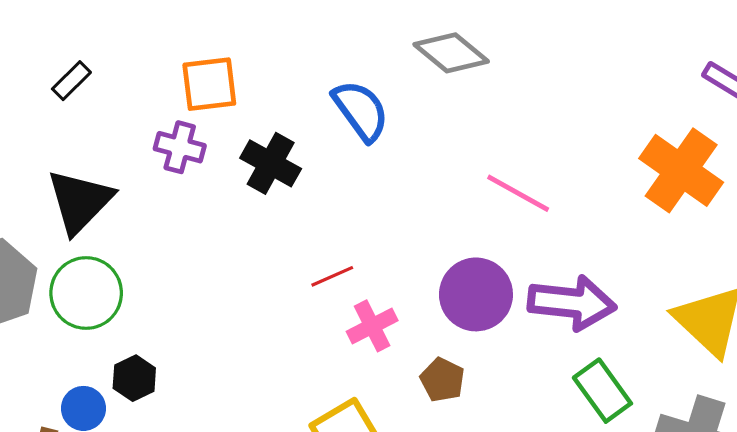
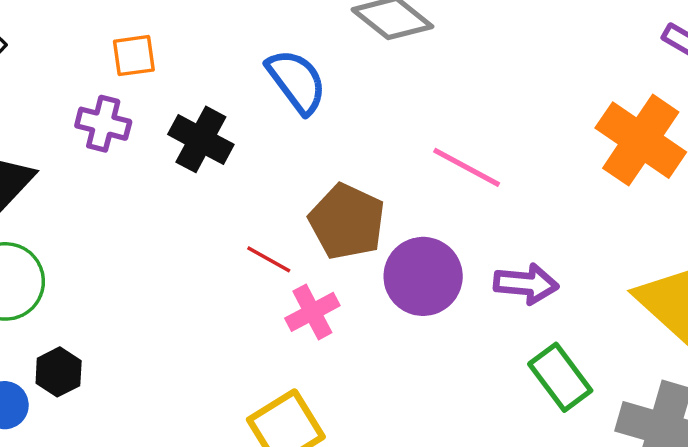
orange square: (209, 84) -> (134, 56), size x0.7
red line: (332, 276) -> (269, 259), turned 54
purple arrow: (572, 303) -> (526, 284), size x0.7
brown pentagon: (442, 380) -> (347, 222), moved, size x1.6

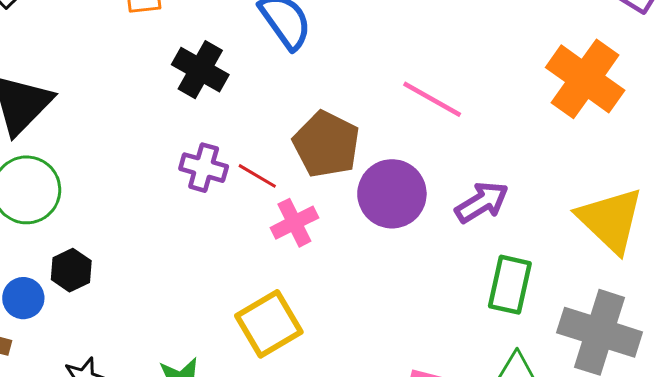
purple cross: (103, 124) -> (204, 168), moved
purple arrow: (526, 284) -> (482, 202), turned -38
green rectangle: (560, 377) -> (510, 285), turned 48

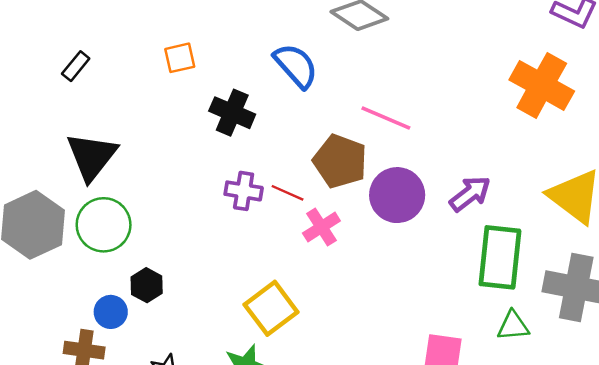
pink line: (432, 99) -> (386, 118), moved
green rectangle: (510, 285) -> (500, 257), size x1.4
yellow square: (269, 324) -> (271, 308), moved

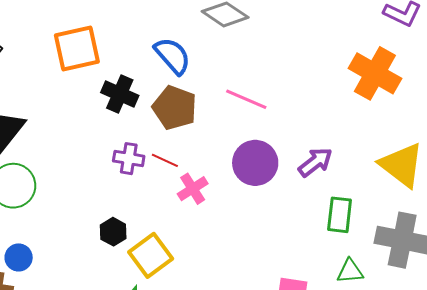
orange square: (180, 58) -> (77, 49), size x1.8
brown pentagon: (340, 161) -> (175, 108), moved
green rectangle: (500, 257) -> (340, 215), size x0.7
black hexagon: (147, 285) -> (113, 232), moved

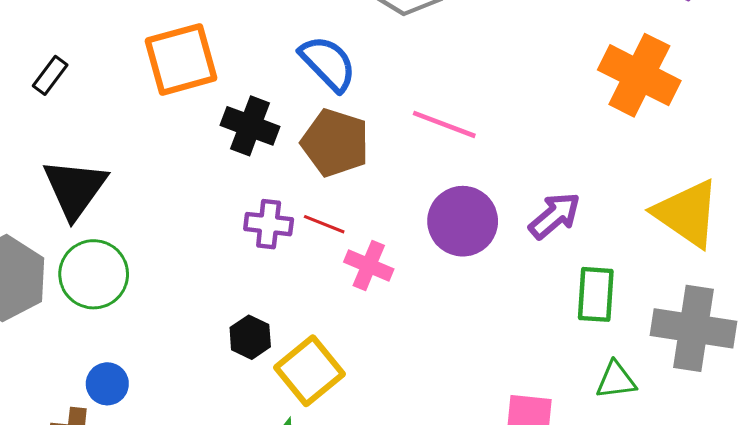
pink cross: (193, 189) -> (369, 265), turned -32

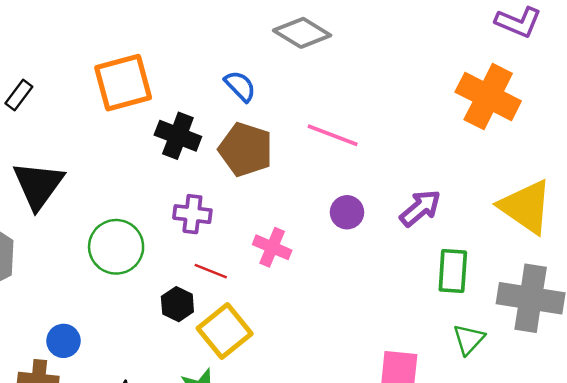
blue semicircle: (328, 63) -> (240, 86), size x0.7
purple circle: (463, 221) -> (347, 212), size x0.6
red line: (324, 224) -> (211, 271), moved
green circle: (94, 274) -> (116, 247), moved
green triangle: (616, 380) -> (469, 339), turned -40

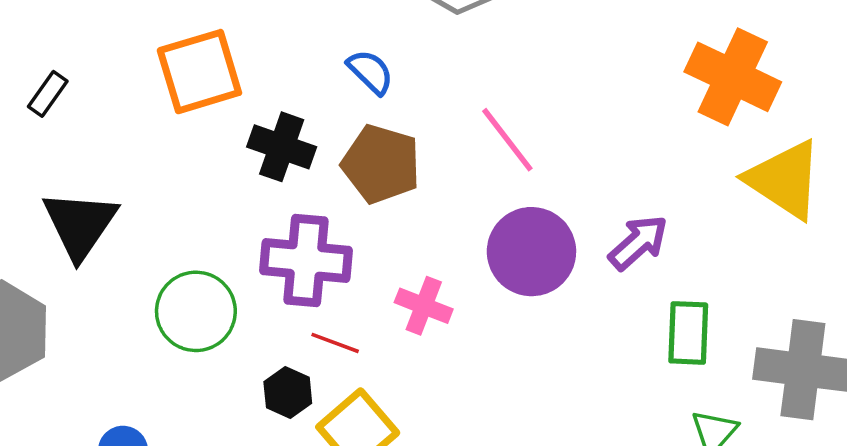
pink line: (333, 135) -> (507, 140), turned 33
yellow triangle: (526, 207) -> (784, 180), moved
purple circle: (347, 212) -> (531, 252), size x1.8
purple cross: (192, 214) -> (306, 260), size x1.6

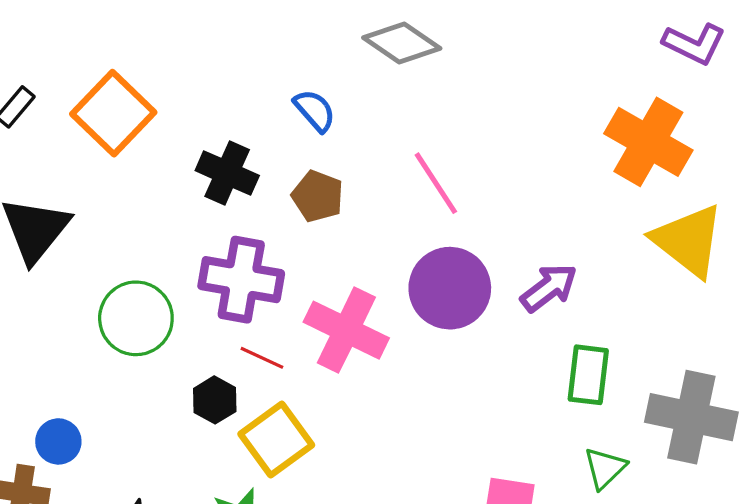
orange square: (199, 72) -> (113, 113), moved, turned -34
brown pentagon: (381, 164) -> (318, 196), size x0.7
pink cross: (424, 306) -> (346, 330), size x1.6

